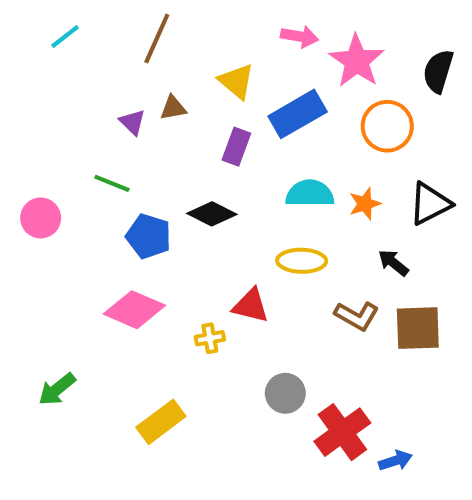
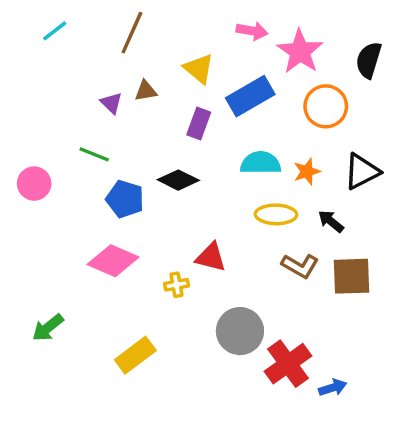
yellow ellipse: (302, 261) -> (276, 214), moved
gray circle: (285, 393) -> (240, 331), size x1.4

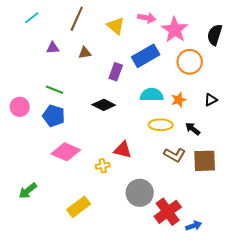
yellow triangle: (199, 69) -> (116, 26), moved
purple triangle: (111, 103) -> (53, 48), moved, turned -48
black triangle: (362, 172) -> (211, 100), size x0.6
blue pentagon: (125, 199) -> (54, 116), moved

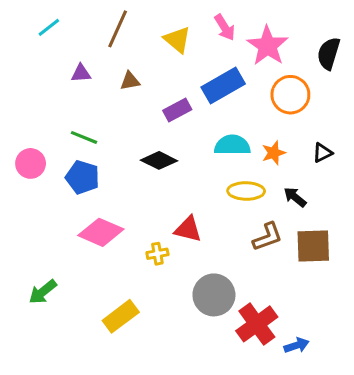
pink arrow: (147, 18) -> (225, 27), turned 48
purple rectangle: (116, 72) -> (177, 110), turned 42
brown L-shape: (175, 155) -> (267, 237), turned -50

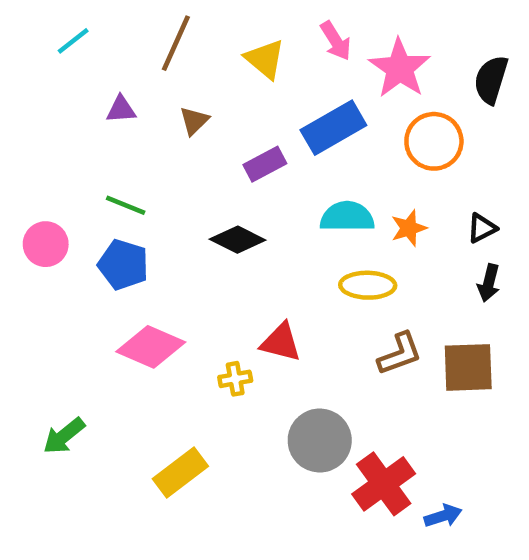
brown triangle: (130, 81) -> (194, 121), turned -35
black arrow: (295, 197) -> (489, 283), moved, turned -115

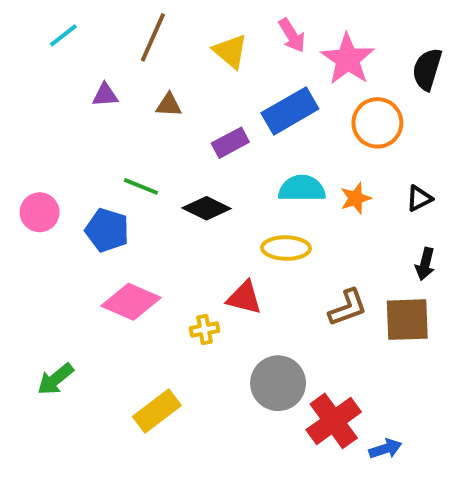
brown triangle: (194, 121) -> (169, 105), turned 48
green line: (126, 205) -> (141, 186), moved
black arrow: (489, 283) -> (425, 264), moved
yellow ellipse: (368, 285) -> (286, 248), moved

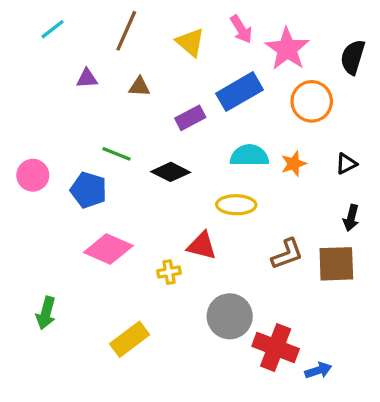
green arrow: (55, 379) -> (46, 313), turned -36
red cross: (334, 421) -> (276, 347), turned -33

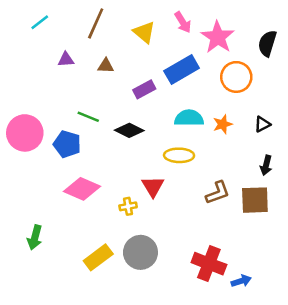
pink circle: (33, 175) -> (25, 133), size x1.5
red triangle: (202, 246) -> (153, 186), turned 45
gray circle: (230, 316) -> (140, 252), moved

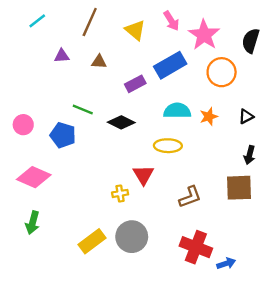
pink circle: (25, 133) -> (23, 125), size x0.6
pink diamond: (82, 189) -> (34, 177), moved
brown L-shape: (218, 193) -> (190, 197), moved

